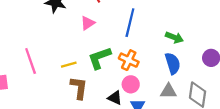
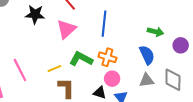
pink triangle: (88, 23) -> (66, 29), size x1.5
green arrow: (174, 37) -> (156, 32), moved
green L-shape: (99, 58) -> (81, 59), turned 55

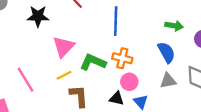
pink triangle: (66, 29) -> (64, 47), moved

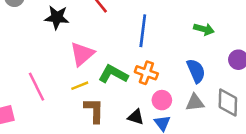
green arrow: (174, 26) -> (204, 29), moved
pink circle: (129, 82) -> (162, 100), moved

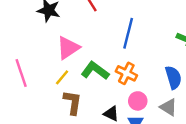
yellow line: (80, 86) -> (62, 77), turned -35
gray triangle: (195, 103) -> (169, 107), turned 30

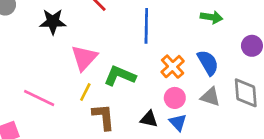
pink line: (21, 73) -> (39, 98), turned -32
orange cross: (126, 73) -> (173, 67), moved, turned 35

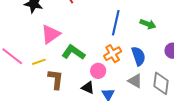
blue line: (146, 26) -> (116, 23), moved
yellow line: (85, 92) -> (39, 62), moved, turned 32
pink circle: (175, 98) -> (98, 71), moved

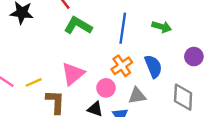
pink triangle: (51, 34) -> (73, 74), moved
green L-shape: (73, 52) -> (78, 26), moved
gray triangle: (135, 81) -> (137, 96), moved, turned -35

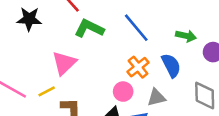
green arrow: (162, 27) -> (186, 36), moved
blue line: (123, 28) -> (136, 28), turned -44
pink triangle: (73, 74) -> (64, 63), moved

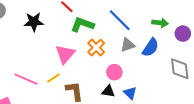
blue semicircle: (171, 65) -> (151, 48), turned 66
orange cross: (138, 67) -> (96, 48), moved
gray triangle: (156, 97) -> (128, 45), moved

